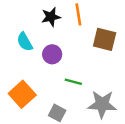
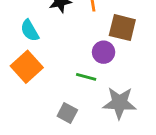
purple circle: (52, 54) -> (104, 52), moved
orange square: (22, 94) -> (27, 67), moved

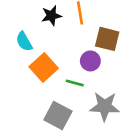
orange square: (27, 67) -> (44, 67), moved
gray square: (67, 113) -> (58, 116), size x1.5

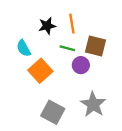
green line: (75, 83) -> (67, 48), moved
gray star: (105, 106) -> (93, 104), turned 30

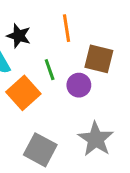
black star: (47, 26) -> (19, 36), moved, turned 30
green line: (67, 48) -> (50, 70), moved, turned 56

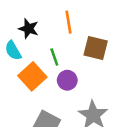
purple circle: (79, 85) -> (67, 80), moved

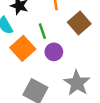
brown square: (96, 48) -> (79, 23), turned 35

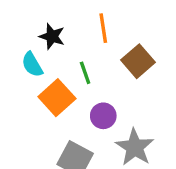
purple circle: (54, 52) -> (103, 116), moved

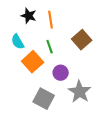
orange line: (103, 28) -> (51, 20), moved
black star: (52, 36) -> (29, 16), moved

